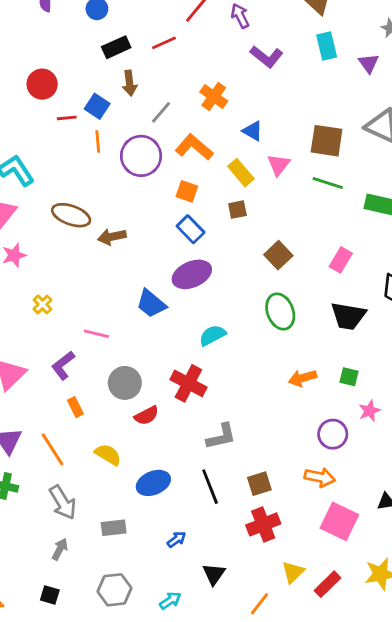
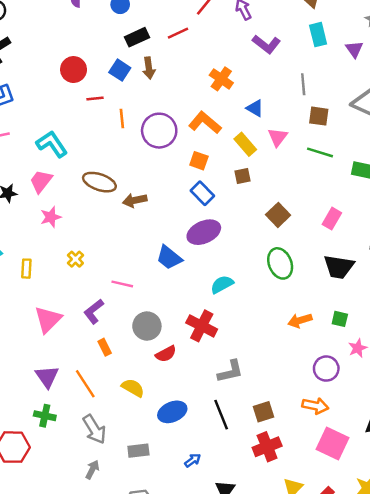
blue square: (97, 106) -> (120, 70), moved
gray line: (161, 112) -> (303, 84), moved, turned -45
brown square: (327, 141) -> (319, 116), size x0.7

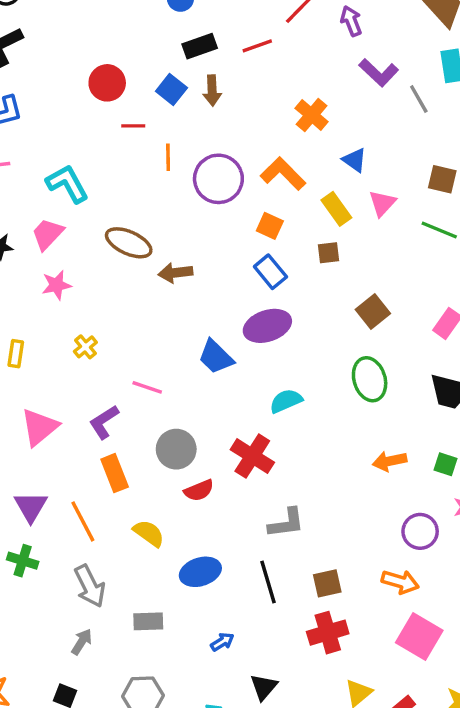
gray line: (303, 84) -> (419, 99), moved, turned -30
orange rectangle: (105, 347) -> (115, 473), size x1.5

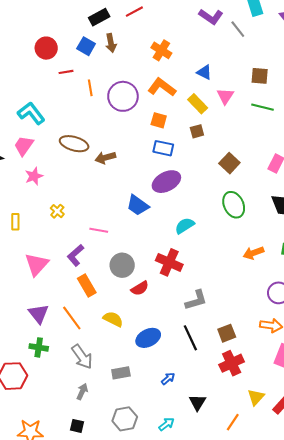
orange cross: (312, 115) -> (161, 50), moved
blue rectangle: (270, 272) -> (163, 148), turned -30

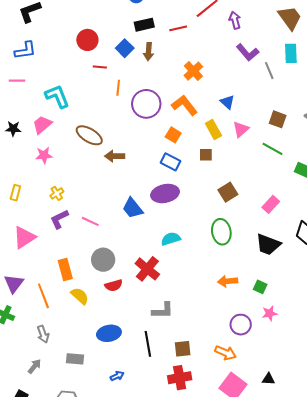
purple L-shape: (76, 255) -> (59, 219), moved
yellow semicircle: (113, 319) -> (80, 296), moved
gray arrow: (82, 357) -> (43, 334), size x0.7

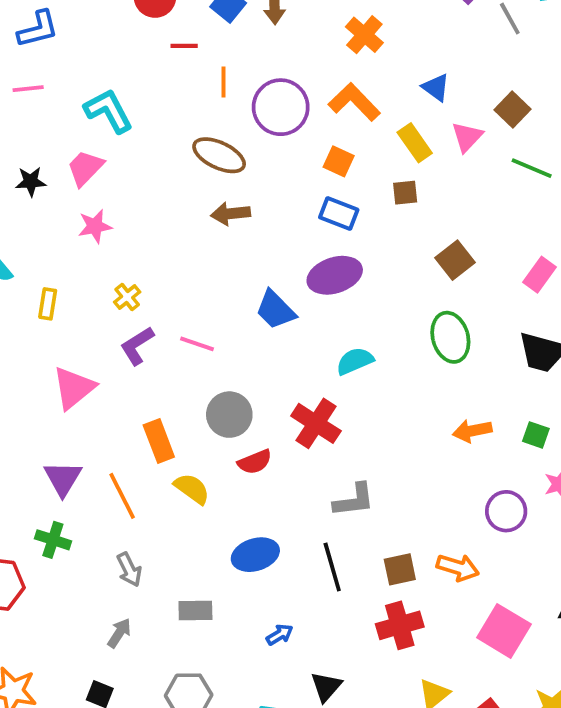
brown square: (278, 119) -> (512, 109), moved, turned 30
brown ellipse: (89, 135) -> (219, 155), moved
orange arrow: (226, 353) -> (458, 567), moved

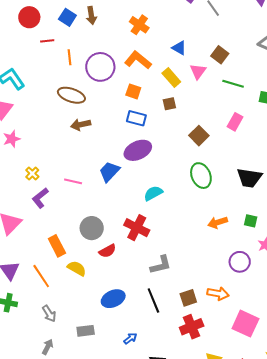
pink rectangle: (540, 275) -> (235, 122), moved
blue trapezoid: (275, 310) -> (109, 172), turned 95
pink line: (197, 344) -> (73, 181), moved

